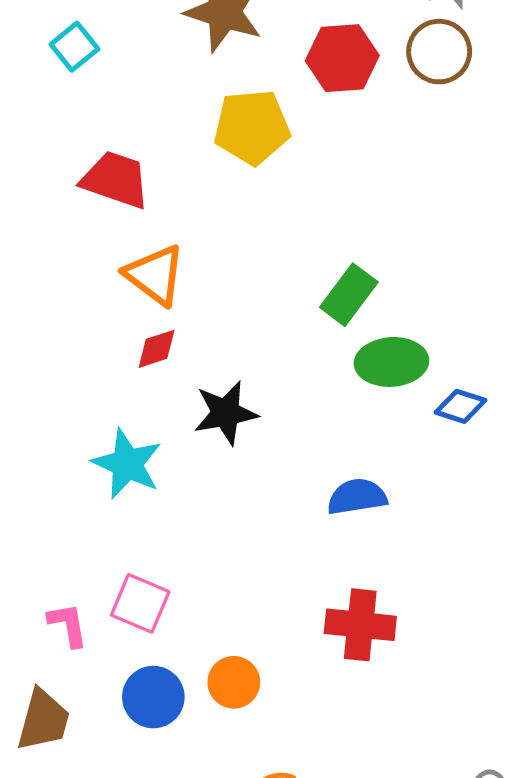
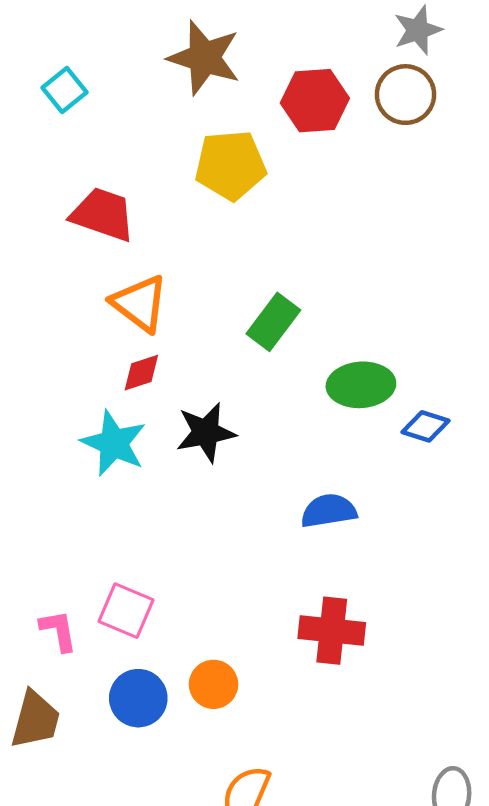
green rectangle: (349, 295) -> (273, 322), moved
cyan star: (127, 464) -> (114, 443), moved

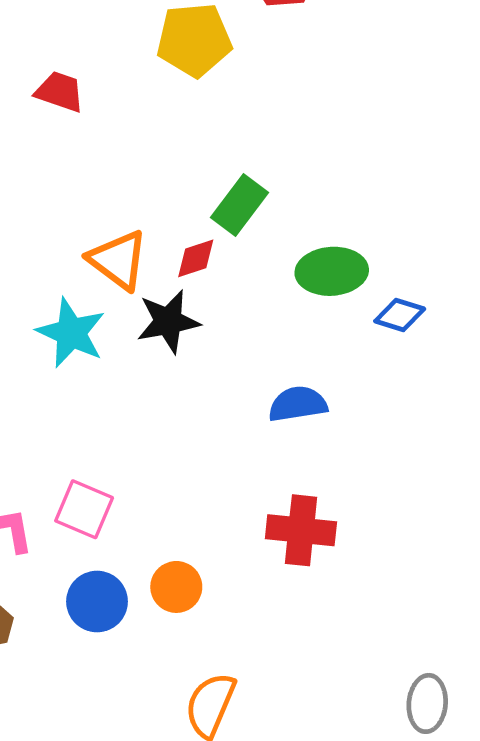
red trapezoid: (103, 214) -> (60, 92), size x0.7
orange triangle: (140, 303) -> (118, 260), moved
red diamond: (141, 373) -> (196, 258), moved

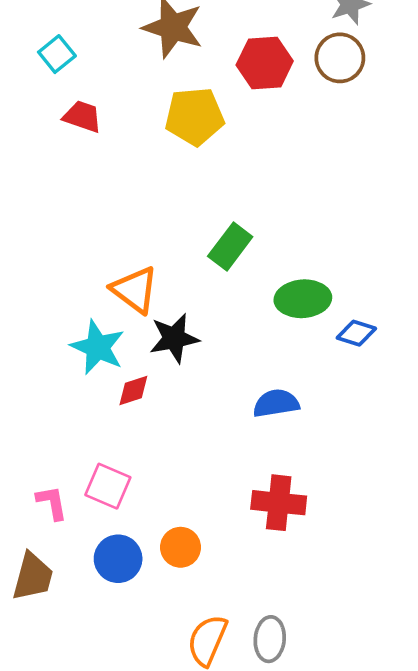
red trapezoid: (60, 92) -> (82, 117), moved
red diamond: (196, 258) -> (133, 391), moved
gray ellipse: (427, 703) -> (270, 639), moved

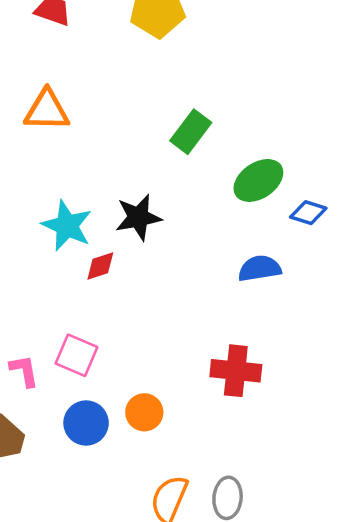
orange triangle: (135, 290) -> (47, 110), moved, turned -36
green ellipse: (303, 299) -> (258, 180), turned -30
blue semicircle: (276, 403) -> (260, 268), moved

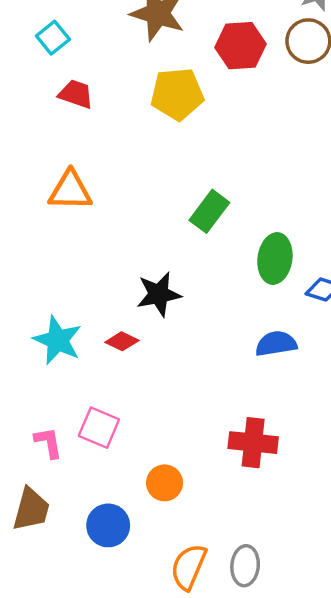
green ellipse: (258, 180) -> (275, 259), turned -48
cyan star: (67, 226) -> (58, 340), moved
red diamond: (100, 266) -> (122, 341), turned 44
blue circle: (86, 423) -> (108, 525), moved

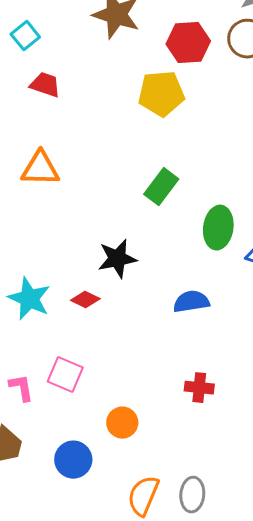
yellow pentagon: (177, 94) -> (161, 94), moved
blue semicircle: (276, 344) -> (191, 302), moved
red cross: (253, 443) -> (199, 388), size x0.7

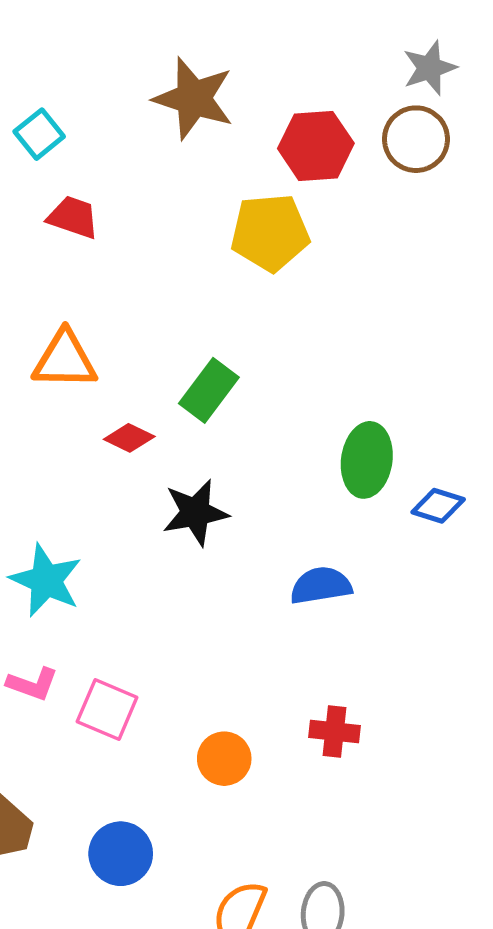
green rectangle: (161, 187) -> (209, 390), moved
red diamond: (85, 300) -> (129, 438), moved
pink L-shape: (21, 388) -> (32, 684), moved, turned 120
orange circle: (122, 423) -> (224, 759), moved

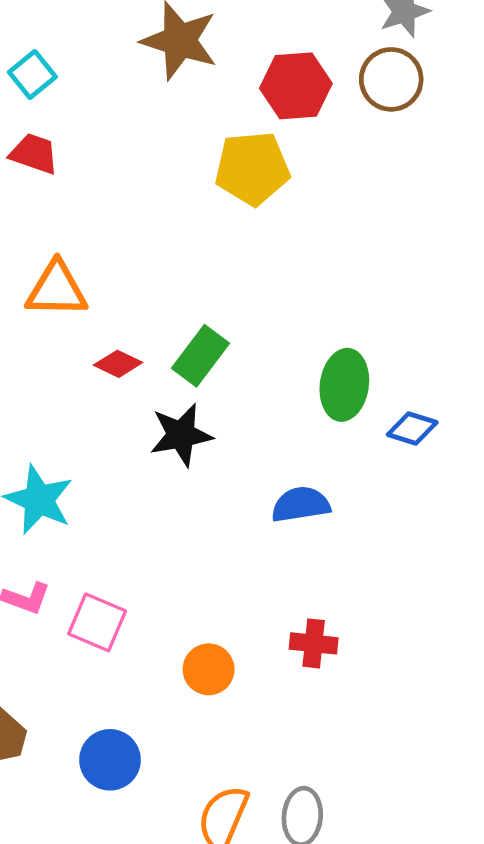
red trapezoid: (73, 217) -> (34, 154), moved
green rectangle: (209, 390) -> (200, 356), moved

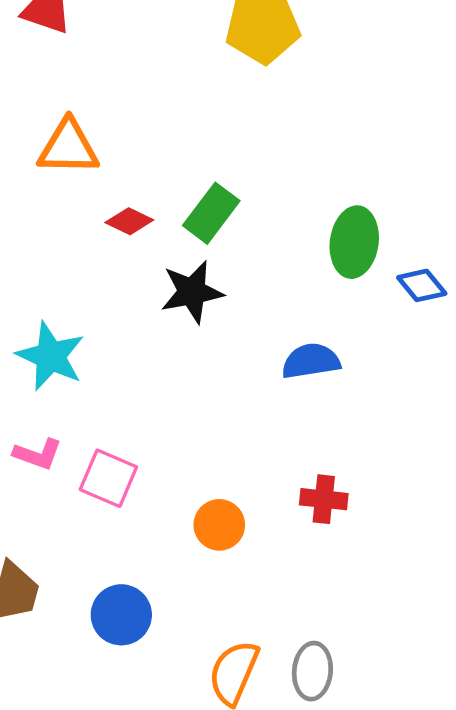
blue diamond: (412, 428) -> (422, 285), turned 33

